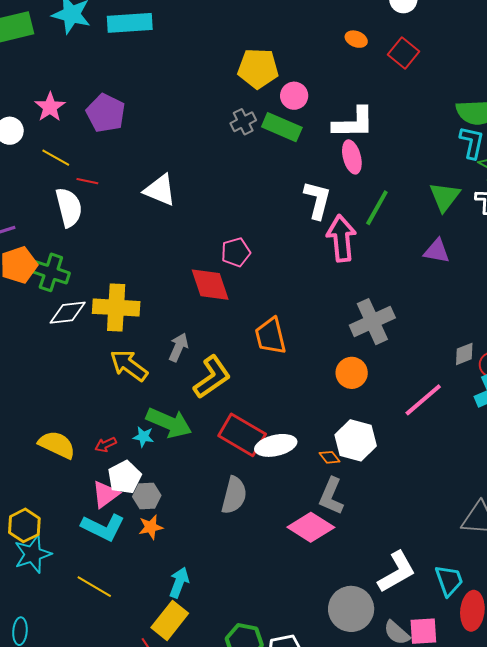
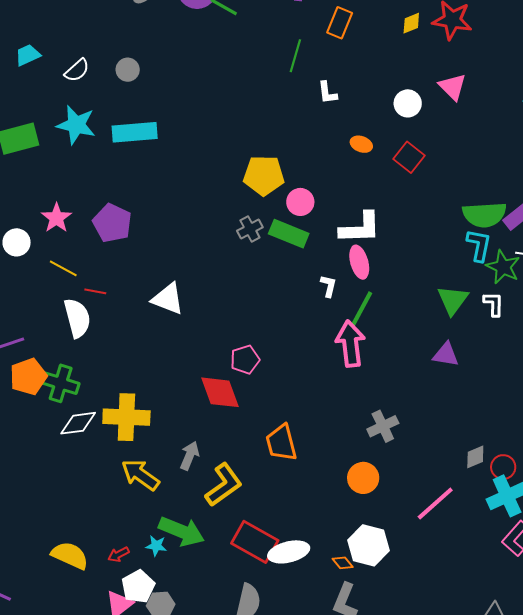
white L-shape: (317, 200) -> (328, 286), moved, size x0.6
green line: (377, 208) -> (362, 309), moved
gray cross: (372, 322) -> (383, 426), size x0.7

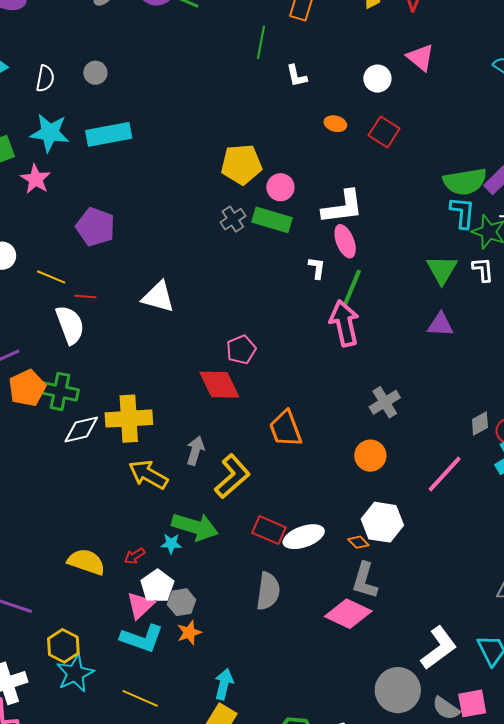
white semicircle: (77, 70) -> (45, 78), turned -32
pink star: (56, 218) -> (36, 179), moved
red rectangle: (255, 542) -> (269, 530), size x0.7

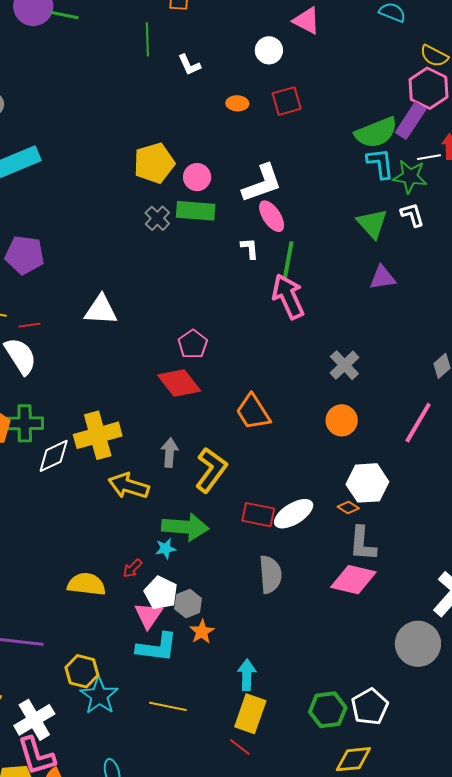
red square: (384, 132) -> (287, 101), turned -36

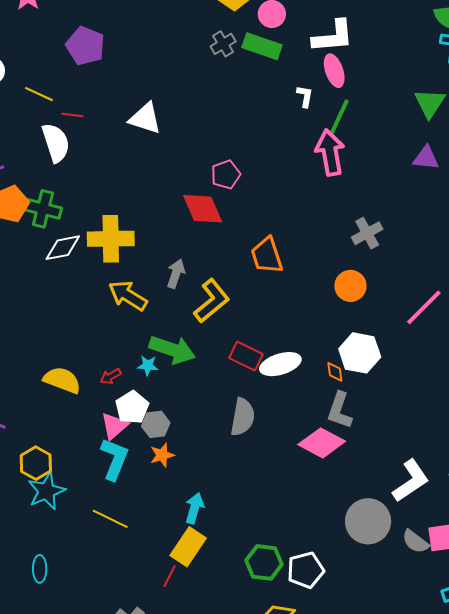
orange diamond: (348, 507) -> (335, 372), turned 35
cyan L-shape: (157, 647) -> (114, 459), turned -90
red line: (240, 747) -> (169, 576), turned 65

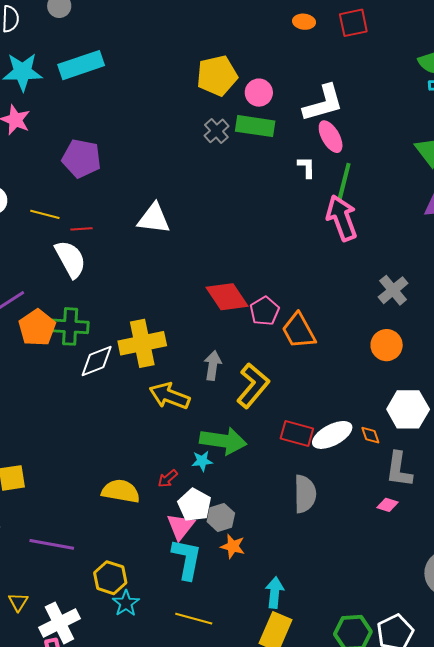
pink pentagon: (226, 175) -> (265, 311), moved
orange diamond: (335, 372) -> (370, 435), moved
pink diamond: (322, 443) -> (387, 505), size x0.5
orange star: (162, 455) -> (233, 546), turned -30
cyan star: (46, 491) -> (126, 603), size x0.7

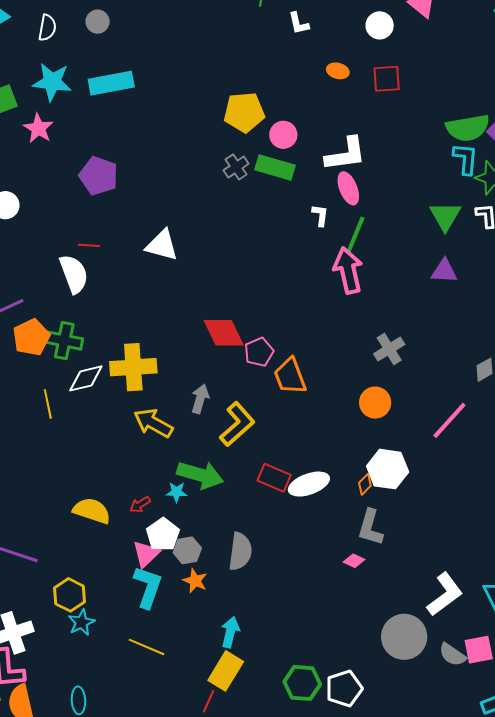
yellow line: (45, 214) -> (48, 404), moved, turned 56
orange diamond: (370, 435) -> (365, 484), moved, turned 55
gray semicircle: (305, 494) -> (240, 551), moved

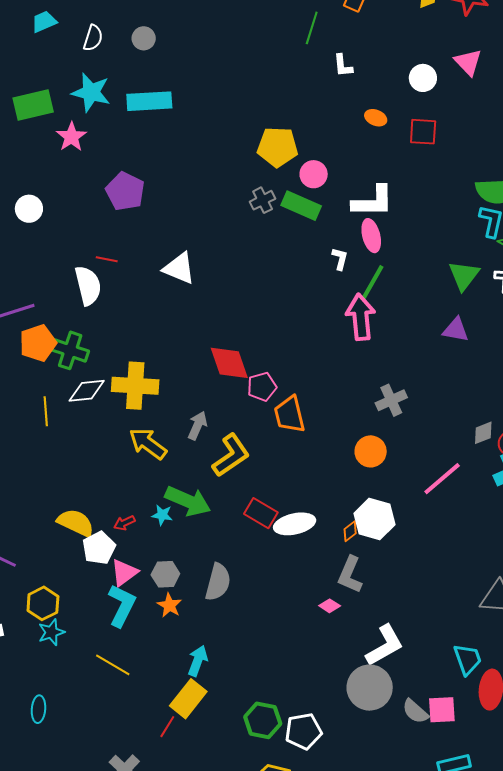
white pentagon: (163, 534) -> (99, 548), moved
white L-shape: (445, 594) -> (385, 645), moved

